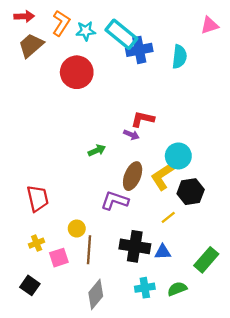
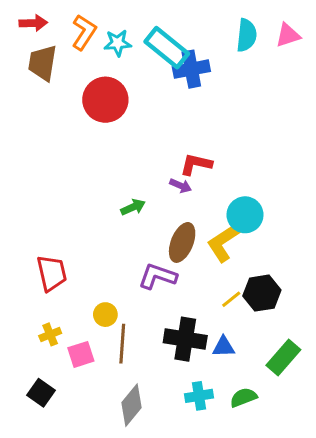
brown trapezoid: (31, 45) -> (42, 63), turned -40
cyan semicircle: (179, 57) -> (247, 35), moved
black hexagon: (191, 192) -> (262, 293), moved

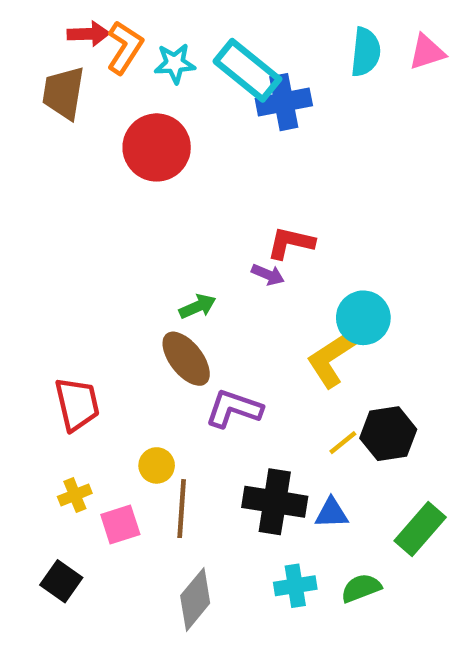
red arrow: (33, 23) -> (88, 34), moved
brown ellipse: (182, 242) -> (186, 359), moved, turned -60

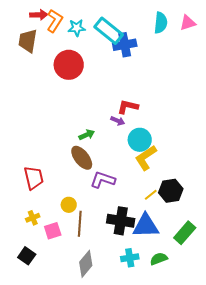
cyan circle: (363, 318) -> (140, 140), moved
blue triangle: (332, 513) -> (146, 226), size x1.8

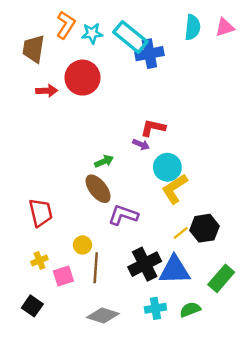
red arrow: (39, 15) -> (47, 91), moved
black cross: (121, 221) -> (145, 264), turned -36
gray diamond: (86, 264) -> (103, 316), turned 68

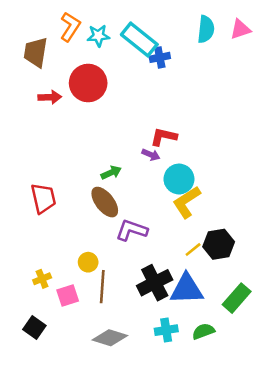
blue cross: (149, 54) -> (160, 57), size x0.7
red trapezoid: (41, 213) -> (43, 198), moved

